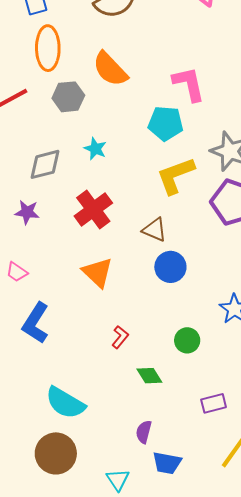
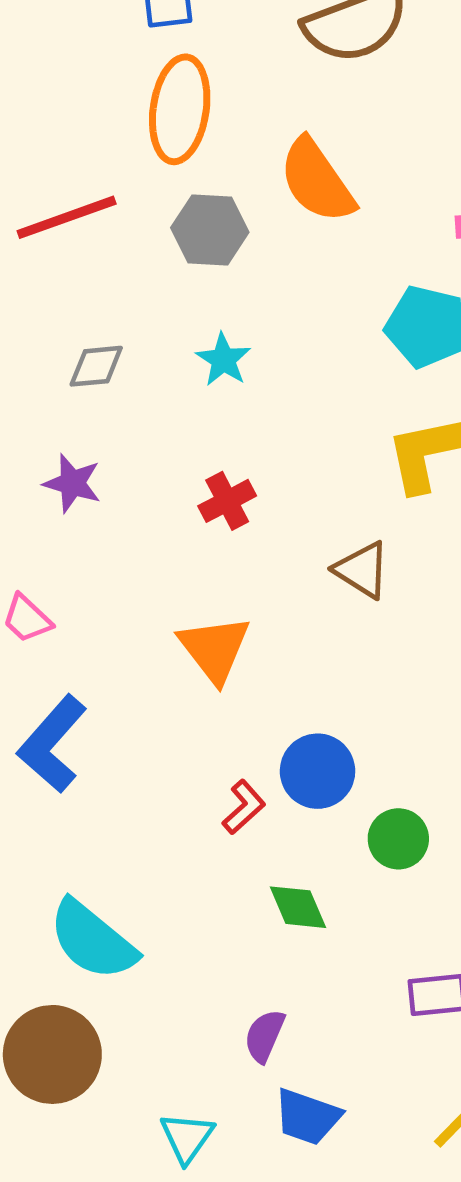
cyan star: (95, 149) -> (223, 360), moved
gray diamond: (45, 164) -> (96, 366), moved, size x0.7
red cross: (93, 209) -> (227, 501), size x0.6
blue circle: (170, 267) -> (318, 771), moved

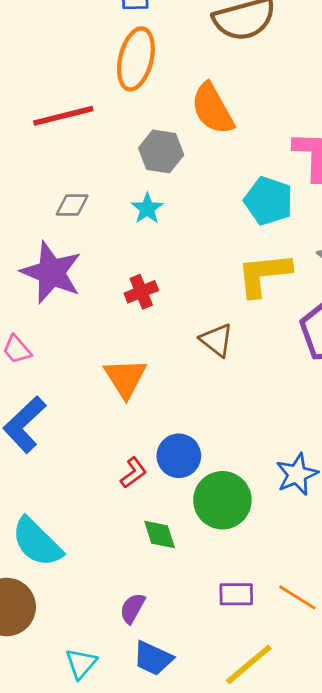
gray hexagon: (210, 230) -> (161, 151), moved
purple star: (72, 483) -> (51, 272), size x1.8
green circle: (398, 839) -> (222, 500), size x1.6

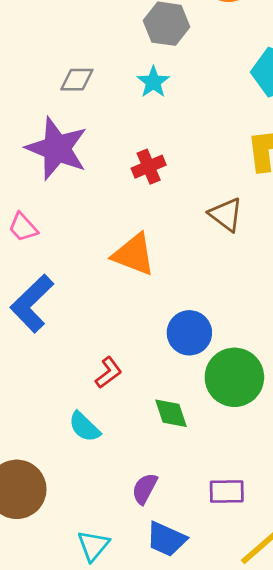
orange triangle: (125, 378) -> (134, 255), turned -36
red L-shape: (133, 473) -> (109, 373), moved
cyan semicircle: (37, 542) -> (84, 427), moved, size x0.6
purple rectangle: (236, 594) -> (227, 491), moved

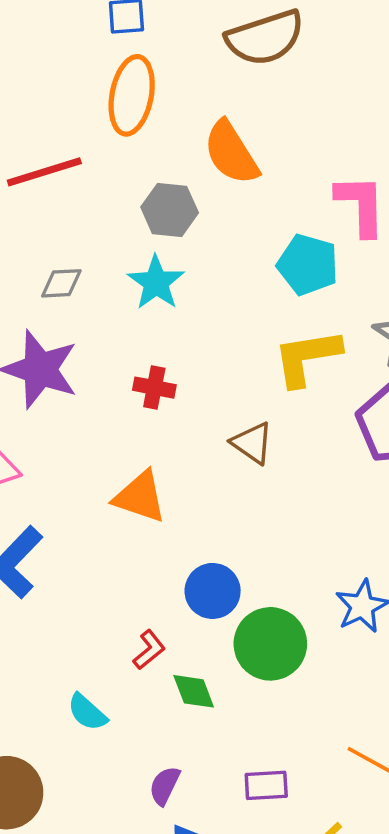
cyan star: (153, 82) -> (156, 283), size x1.4
red cross: (149, 167) -> (154, 388), turned 36
red L-shape: (109, 373) -> (149, 650), moved

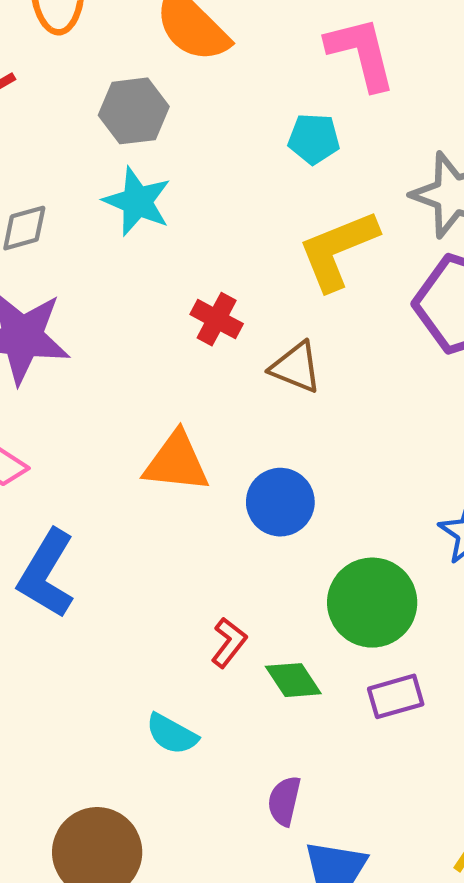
cyan pentagon: (308, 265) -> (314, 139), size x0.7
red cross: (154, 388) -> (217, 319), moved, turned 30
blue circle: (213, 591) -> (280, 502), moved
purple rectangle: (266, 785) -> (396, 696), moved

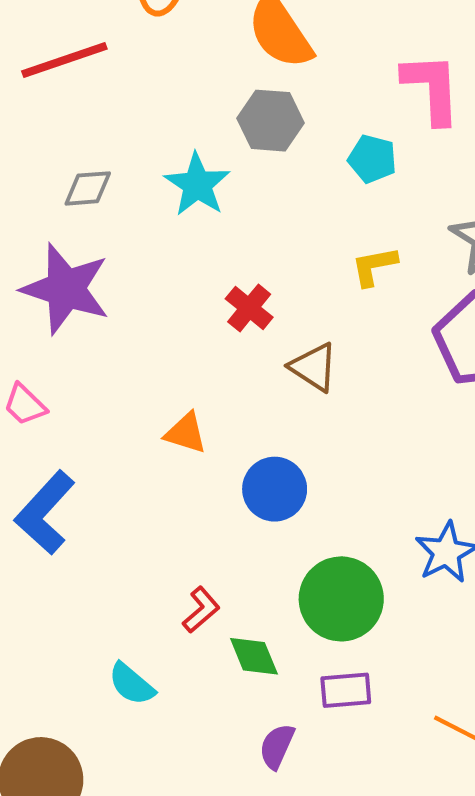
gray hexagon: (134, 111) -> (271, 121), moved
yellow L-shape: (338, 250) -> (374, 266), size x0.6
orange triangle: (176, 462) -> (186, 433), size x0.7
purple semicircle: (284, 801) -> (277, 746), moved

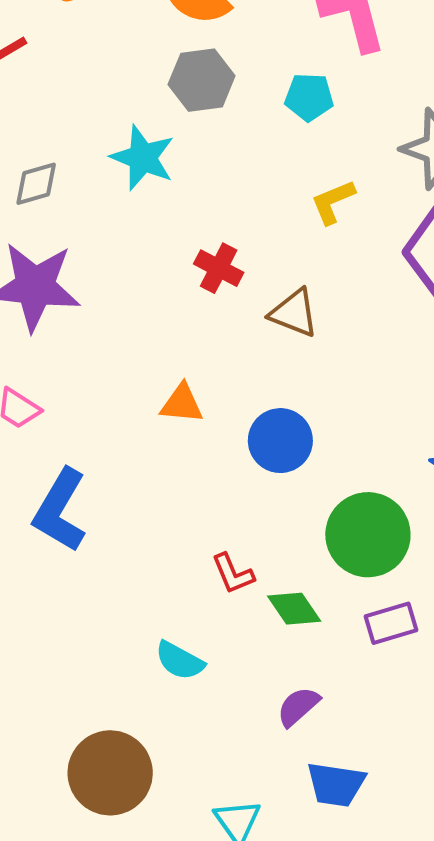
red L-shape: (201, 610) -> (233, 574), turned 120
purple semicircle: (277, 746) -> (298, 707), moved, turned 36

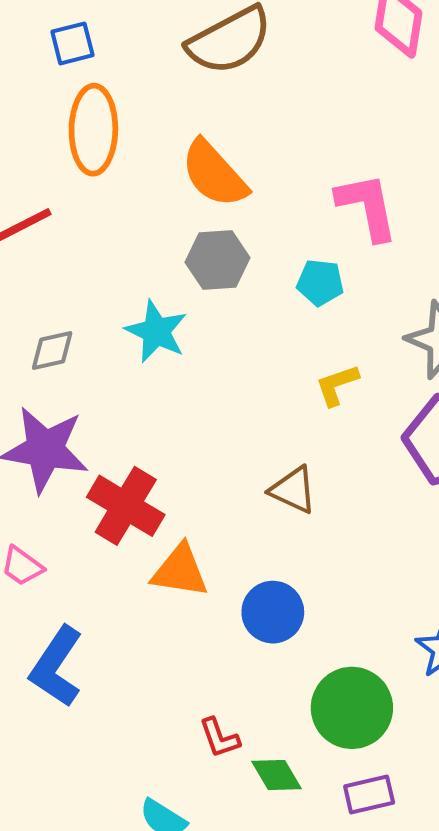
red cross: (219, 268) -> (126, 506), moved, size x1.6
orange triangle: (182, 404) -> (180, 571), size x1.4

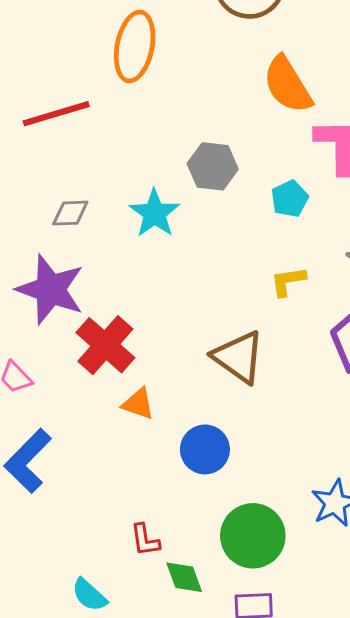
orange semicircle: (214, 174) -> (288, 85), moved
cyan pentagon: (320, 282) -> (290, 199), turned 30
brown triangle: (293, 490) -> (239, 357), size x1.4
orange triangle: (180, 571) -> (138, 404), size x0.7

